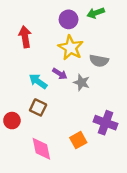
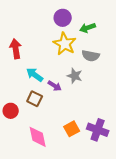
green arrow: (96, 13) -> (88, 28), moved
red arrow: (25, 37) -> (16, 49), moved
purple arrow: (60, 74) -> (55, 86), moved
purple cross: (105, 123) -> (98, 130), moved

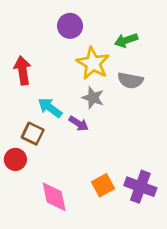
purple circle: (63, 18) -> (70, 26), moved
gray star: (75, 76) -> (93, 98), moved
brown square: (35, 99) -> (33, 134), moved

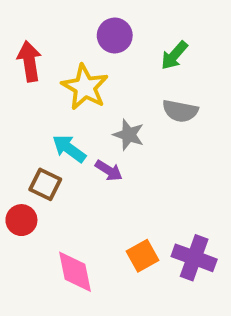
purple circle: (70, 26) -> (115, 36), moved
green arrow: (126, 40) -> (174, 55), turned -30
yellow star: (93, 63) -> (85, 87), moved
red arrow: (23, 70) -> (29, 61), moved

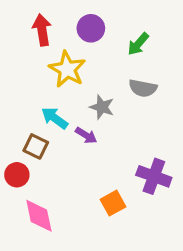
red arrow: (29, 61) -> (42, 30), moved
purple cross: (194, 258) -> (154, 176), moved
pink diamond: (75, 272) -> (39, 216), moved

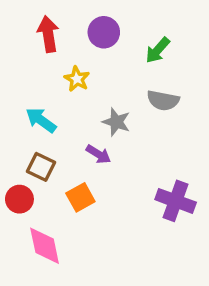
yellow star: (67, 69) -> (77, 79), size x0.6
cyan arrow: (55, 118) -> (41, 120), moved
orange square: (113, 203) -> (80, 197), moved

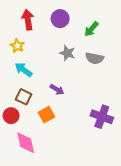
yellow star: (77, 79) -> (17, 46), moved
gray star: (116, 122) -> (67, 53), moved

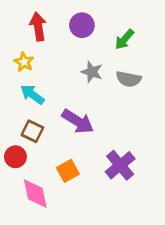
purple arrow: (57, 90) -> (78, 121), size x1.6
orange square: (47, 115) -> (68, 171), moved
purple cross: (102, 117) -> (120, 165), moved, turned 30

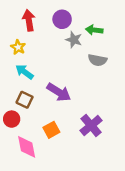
green arrow: (124, 39) -> (94, 30), turned 56
gray star: (92, 72) -> (74, 40), moved

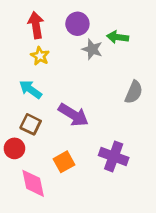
yellow star: (18, 47) -> (40, 56), moved
gray semicircle: (97, 60) -> (134, 92), moved, turned -78
purple cross: (91, 126) -> (114, 156), turned -30

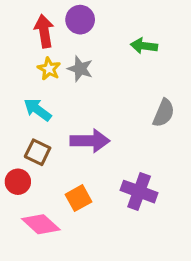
purple circle: (77, 24) -> (80, 20), moved
gray star: (92, 49) -> (80, 69), moved
purple arrow: (73, 115) -> (90, 141), turned -32
pink diamond: (33, 183) -> (41, 224), turned -36

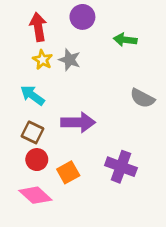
purple circle: (80, 20) -> (82, 17), moved
gray semicircle: (164, 113) -> (142, 98), turned 95
red circle: (18, 182) -> (37, 160), moved

